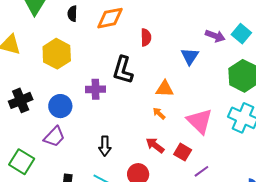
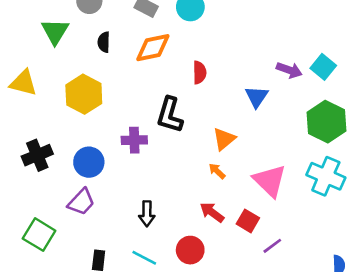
orange triangle: (165, 89) -> (224, 139), turned -42

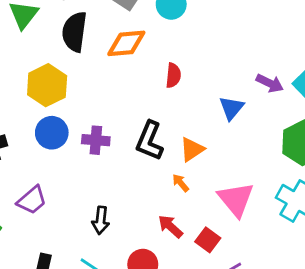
black semicircle: (104, 42) -> (74, 32), size x1.8
black L-shape: (170, 115) -> (150, 141), moved
blue circle: (89, 162) -> (52, 133), moved

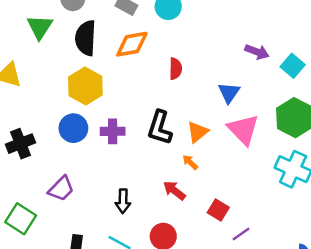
purple arrow: (270, 83) -> (257, 52), moved
yellow hexagon: (47, 85) -> (85, 86), moved
pink triangle: (236, 199) -> (243, 129), moved
red arrow: (170, 226) -> (174, 190), moved

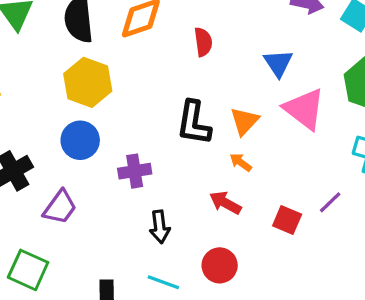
purple cross: (113, 131) -> (135, 171), moved
purple trapezoid: (61, 189) -> (60, 207), moved
purple line: (241, 234) -> (330, 202), moved

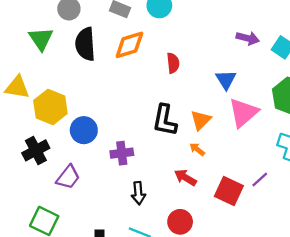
yellow hexagon: (88, 82) -> (50, 107), moved
pink triangle: (304, 109) -> (243, 113), turned 40
red square: (287, 220) -> (229, 191), size x1.4

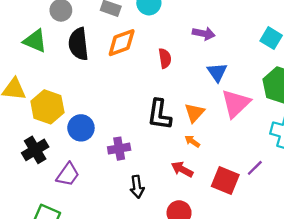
purple arrow: (248, 38) -> (204, 33), moved
green triangle: (41, 39) -> (35, 41), turned -30

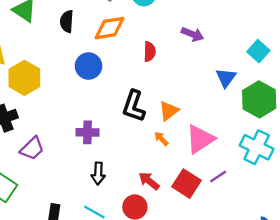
black semicircle: (78, 44) -> (67, 21), size x0.7
blue triangle: (217, 72) -> (226, 78), moved
pink triangle: (236, 104) -> (200, 139), moved
blue circle: (81, 128) -> (89, 66), moved
red arrow: (182, 169) -> (149, 181), moved

